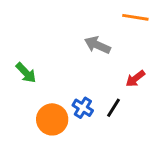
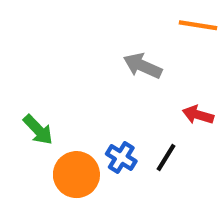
green arrow: (26, 73) -> (38, 130), moved
red arrow: (135, 79) -> (198, 115), turned 54

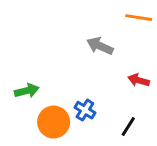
green arrow: (38, 130) -> (27, 91), turned -60
black line: (166, 157) -> (128, 127), moved

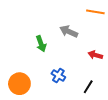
green arrow: (27, 91) -> (41, 44), moved, turned 84
orange circle: (54, 122) -> (19, 84), moved

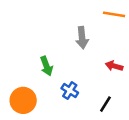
gray arrow: (69, 31) -> (82, 38), turned -120
green arrow: (41, 44) -> (46, 66), moved

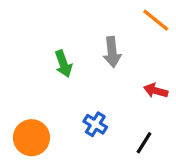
orange line: (114, 14) -> (156, 20), turned 30
green arrow: (46, 66) -> (63, 64), moved

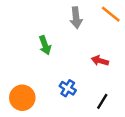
gray arrow: (112, 52) -> (76, 18), moved
red arrow: (156, 91) -> (100, 61), moved

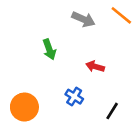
gray arrow: (76, 18) -> (83, 19), turned -60
red arrow: (100, 61) -> (95, 66), moved

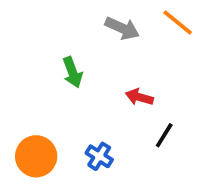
blue cross: (74, 97) -> (99, 156), moved
black line: (112, 111) -> (164, 135), moved

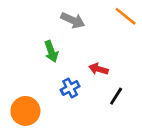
gray arrow: (122, 28) -> (73, 20), moved
blue cross: (99, 156) -> (70, 88), moved, turned 30

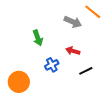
gray arrow: (73, 20) -> (73, 22), moved
black line: (116, 96) -> (86, 71), turned 32

